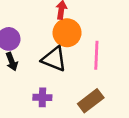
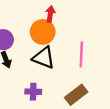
orange circle: (67, 33) -> (43, 32), moved

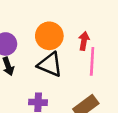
red arrow: (50, 14) -> (84, 41), moved

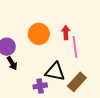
black triangle: (50, 65) -> (55, 72), moved

